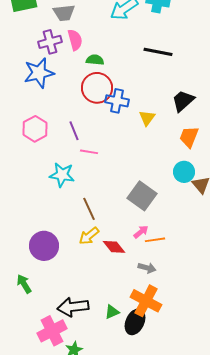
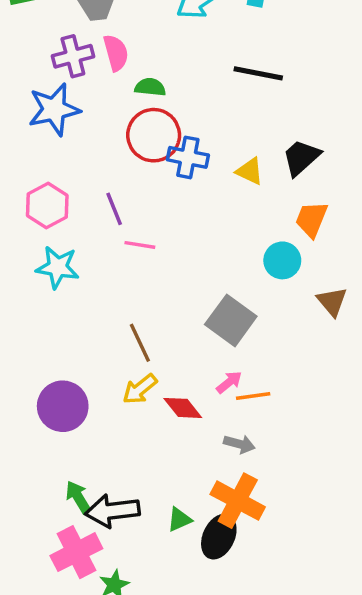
yellow triangle: (147, 118) -> (250, 171), moved, turned -42
cyan circle: (184, 172) -> (282, 260), moved
cyan star: (62, 175) -> (58, 267), moved
green arrow: (24, 284) -> (78, 497), moved

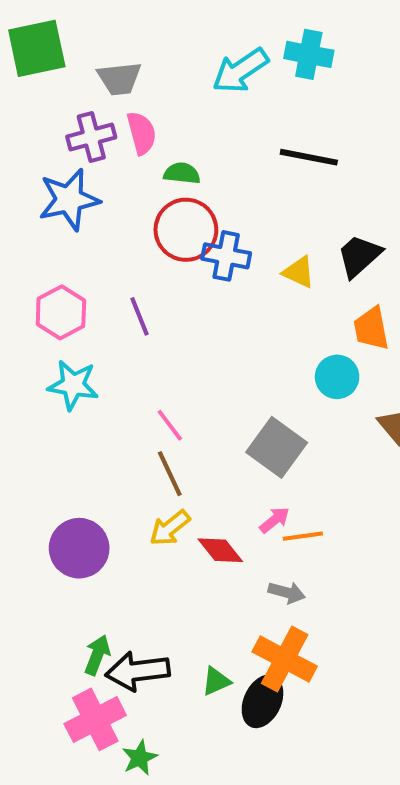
orange trapezoid: (311, 219) -> (371, 328), turned -33
pink line: (140, 245) -> (170, 425), moved, turned 44
green arrow: (78, 497) -> (97, 655), turned 52

